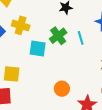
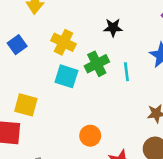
yellow cross: (21, 25) -> (64, 42), moved

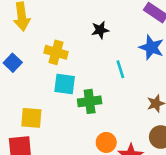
green cross: (97, 64) -> (90, 101), moved, turned 30
orange circle: (90, 136) -> (106, 142), moved

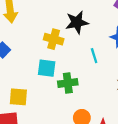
black star: (100, 30) -> (77, 22), size x1.5
yellow cross: (56, 52) -> (54, 39), moved

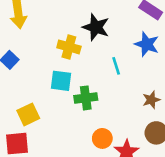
black star: (77, 22) -> (96, 27), turned 30
yellow square: (18, 97) -> (28, 114), turned -30

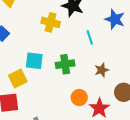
cyan square: (61, 81) -> (34, 61), moved
brown star: (151, 100) -> (102, 70), moved

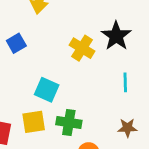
green cross: (65, 64) -> (69, 122), moved
yellow square: (18, 79) -> (34, 122), moved

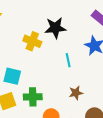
black star: (116, 36) -> (55, 28), turned -30

